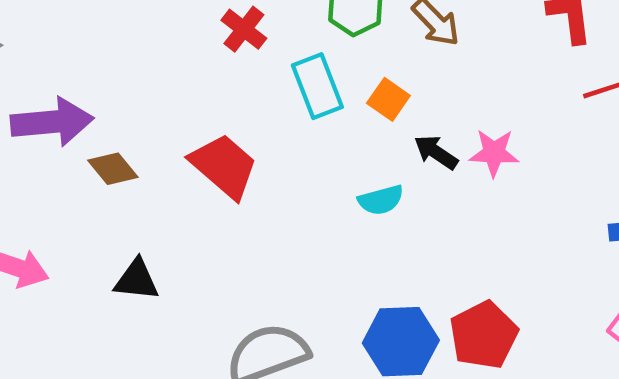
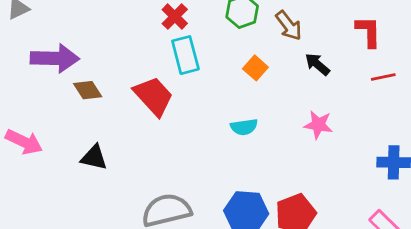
cyan rectangle: (317, 86) -> (185, 55), moved
black arrow: (436, 152) -> (317, 64), moved
pink star: (494, 153) -> (318, 125), moved

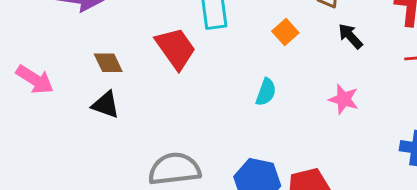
brown diamond: (88, 90) -> (108, 63), moved
cyan semicircle: (244, 127) -> (266, 92), turned -68

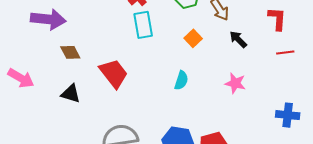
red trapezoid: (176, 48) -> (114, 73), moved
brown diamond: (108, 63) -> (70, 52), moved

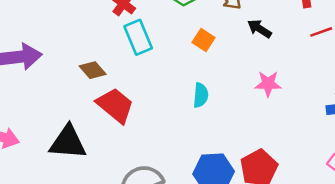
brown diamond: (70, 52) -> (93, 70), moved
black triangle: (71, 94) -> (68, 142), size x1.5

